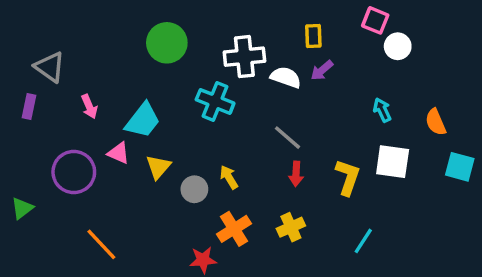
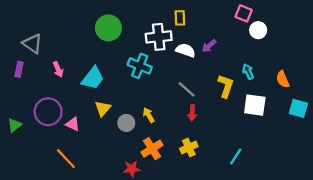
yellow rectangle: (313, 36) -> (180, 18), moved
pink triangle: (119, 153) -> (73, 124), moved
yellow L-shape: (348, 177) -> (226, 86), moved
green triangle: (22, 208) -> (15, 125), moved

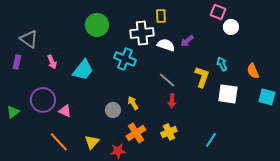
yellow triangle: (103, 108) -> (92, 142), moved

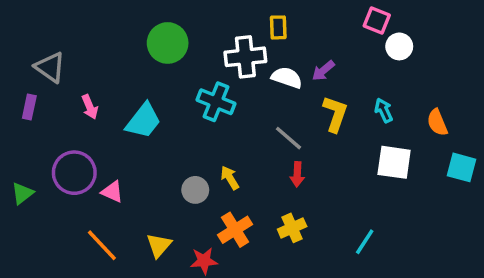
yellow L-shape: (202, 77) -> (335, 114), moved

